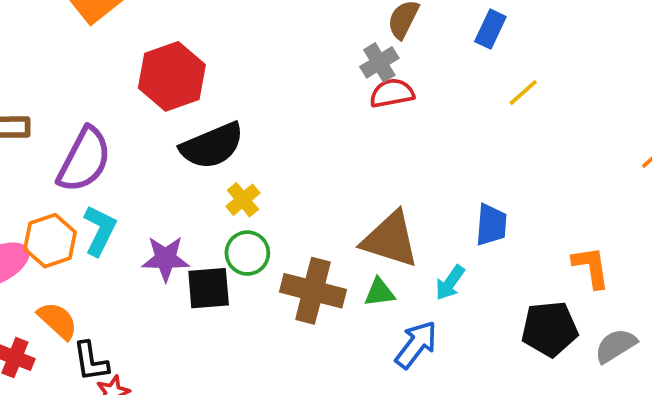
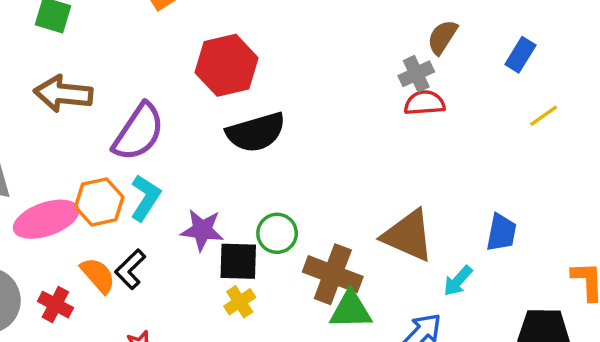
yellow cross: (243, 200) -> (240, 302), moved
green triangle: (379, 292) -> (351, 310), moved, size x1.5
black L-shape: (91, 361) -> (130, 269), moved, turned 48

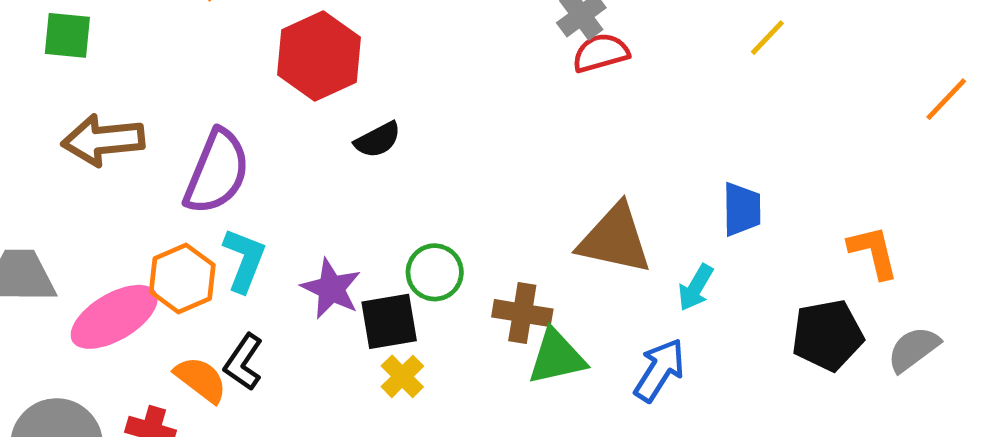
black semicircle: (256, 132) -> (378, 140), size x0.6
purple star: (202, 230) -> (331, 289), turned 30
brown cross: (333, 274) -> (522, 313), size x0.7

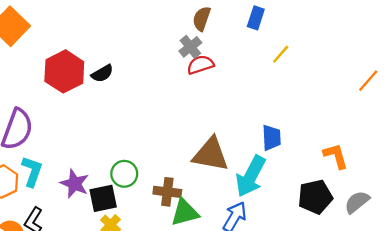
black semicircle: (378, 140) -> (102, 73), moved
cyan arrow: (696, 288) -> (251, 176), size x1.8

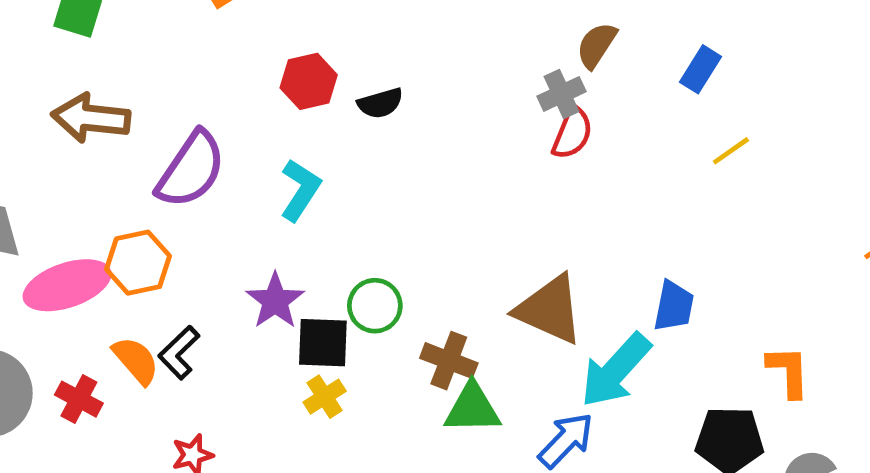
red semicircle: (200, 65) -> (572, 133), turned 116
red hexagon: (64, 71) -> (309, 81), size x0.7
cyan L-shape: (32, 171) -> (300, 190), moved

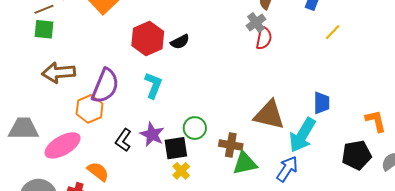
red hexagon: (309, 81) -> (148, 39), size x1.4
orange hexagon: (138, 263) -> (90, 109), moved
black L-shape: (179, 353) -> (123, 140), moved

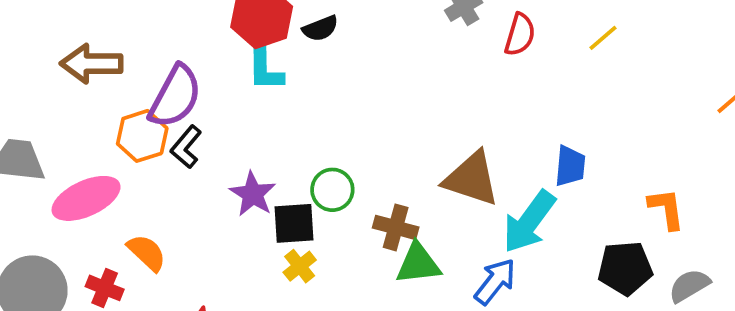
red semicircle: (264, 38) -> (520, 35), moved
cyan L-shape: (153, 85) -> (265, 69), moved, turned 152
black L-shape: (123, 140) -> (186, 147), moved

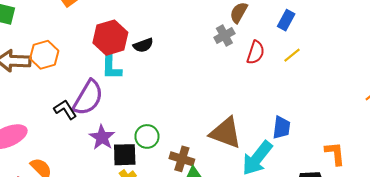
yellow line: (603, 38) -> (292, 55), moved
purple semicircle: (175, 97) -> (88, 98), moved
orange hexagon: (142, 136) -> (44, 55), moved
black L-shape: (186, 147) -> (65, 110), turned 105

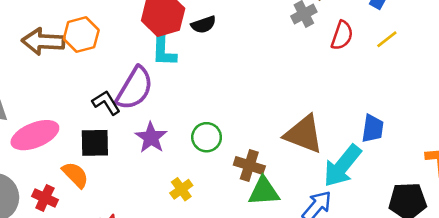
black square: (125, 155) -> (95, 143), moved

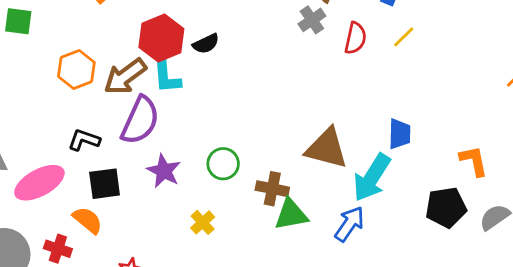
brown arrow: (43, 42) -> (125, 76), moved, turned -33
black L-shape: (106, 103) -> (84, 140), moved, turned -32

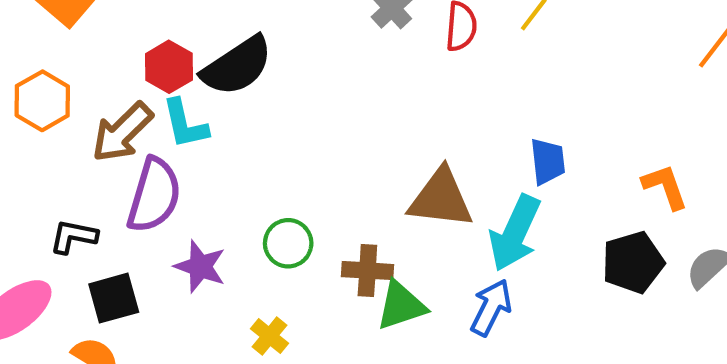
red hexagon: (161, 38) -> (169, 67), size x0.7
black semicircle: (206, 44) -> (237, 66), size x1.8
orange hexagon: (76, 69) -> (42, 101), moved

